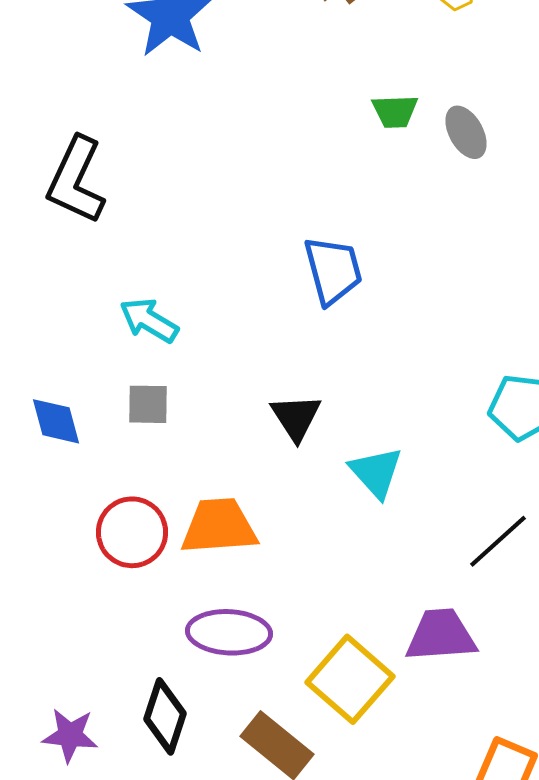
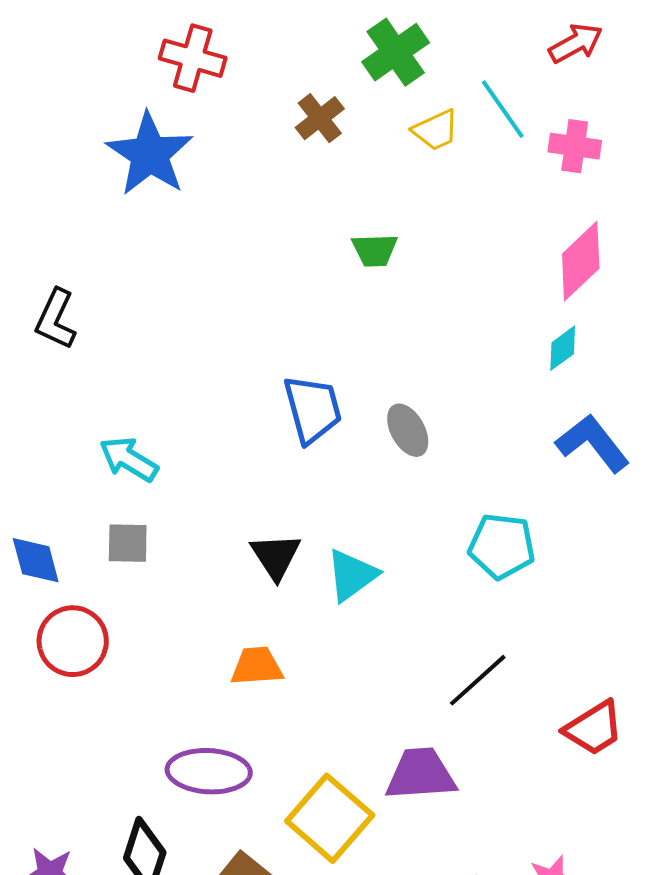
gray ellipse: (466, 132) -> (408, 430), moved
black L-shape: (76, 180) -> (56, 319), size x0.7
cyan triangle: (376, 472) -> (352, 575), moved, turned 36
orange trapezoid: (219, 526) -> (257, 666), moved, size x0.7
red circle: (132, 532) -> (73, 641), moved

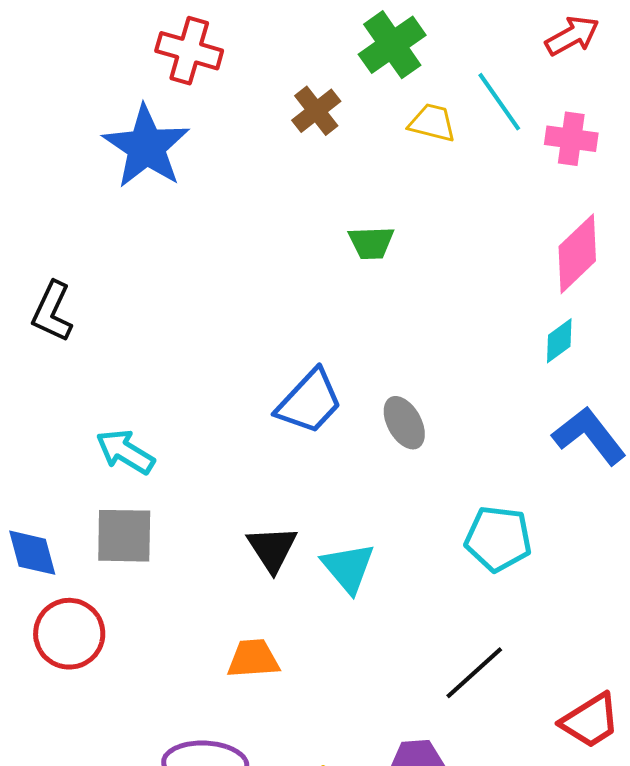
yellow trapezoid: (436, 130) -> (432, 123), turned -141
blue trapezoid: (313, 409) -> (309, 402), turned 58
gray square: (128, 543) -> (124, 536), size x1.4
cyan triangle: (352, 575) -> (348, 568), turned -34

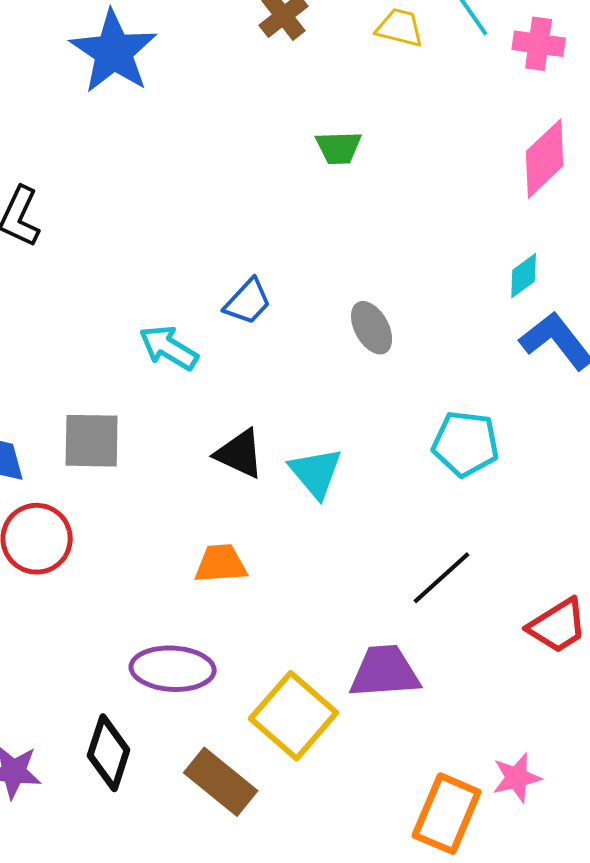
cyan diamond: (559, 341) -> (524, 276), moved
blue trapezoid: (309, 402) -> (248, 302), moved, size x0.7
cyan arrow: (125, 452) -> (169, 348), moved
black triangle: (272, 549) -> (240, 454), turned -32

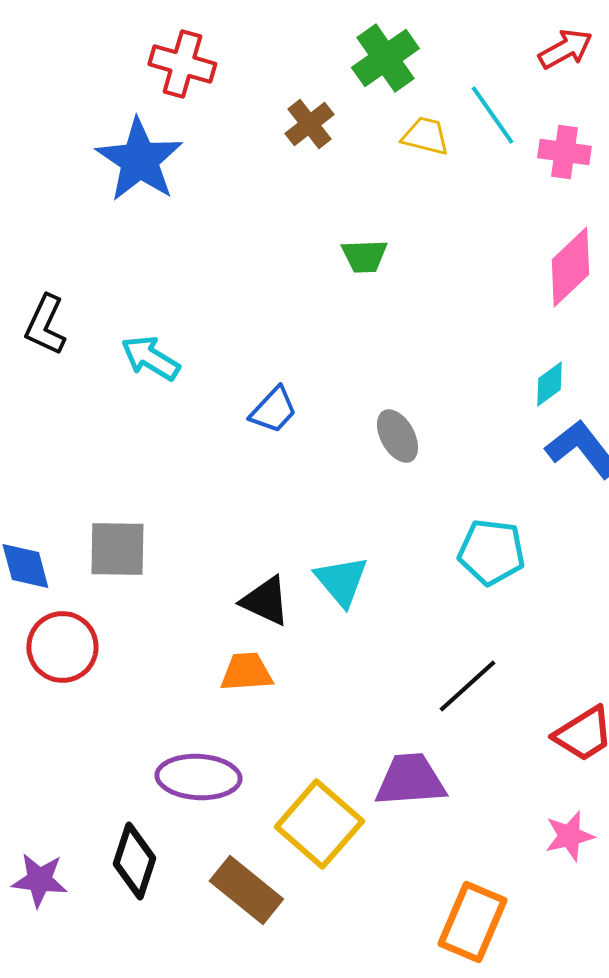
cyan arrow: (169, 348) -> (150, 358), moved
black triangle: (240, 454) -> (265, 601), moved
pink star: (517, 778) -> (569, 836), moved

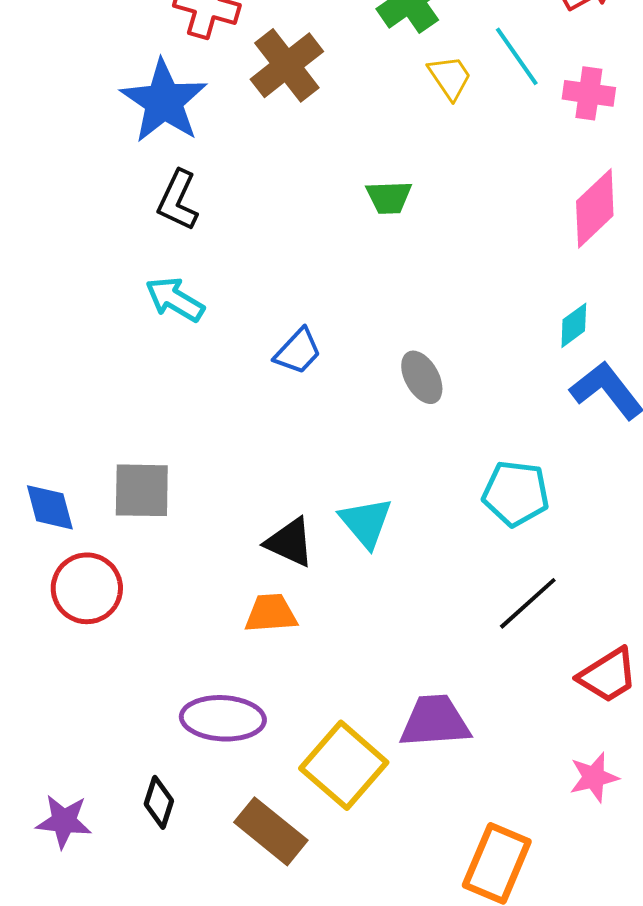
brown cross: (309, 124) -> (287, 65), moved, size x1.5
yellow trapezoid: (425, 136) -> (450, 77), turned 42
black L-shape: (45, 325) -> (178, 200), moved
black line: (467, 686) -> (528, 603), moved
black diamond: (134, 861) -> (159, 802), size x0.7

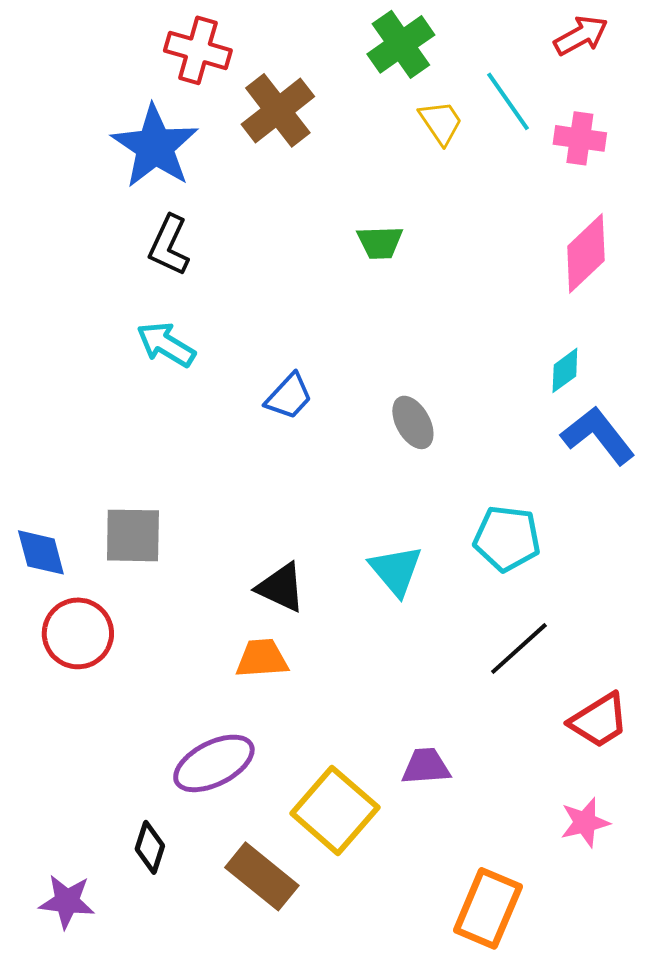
cyan triangle: (366, 522) -> (396, 570), moved
purple ellipse: (223, 718) -> (214, 763), turned -30
purple trapezoid: (435, 721) -> (426, 766), size x0.7
purple star: (64, 821) -> (67, 901), moved

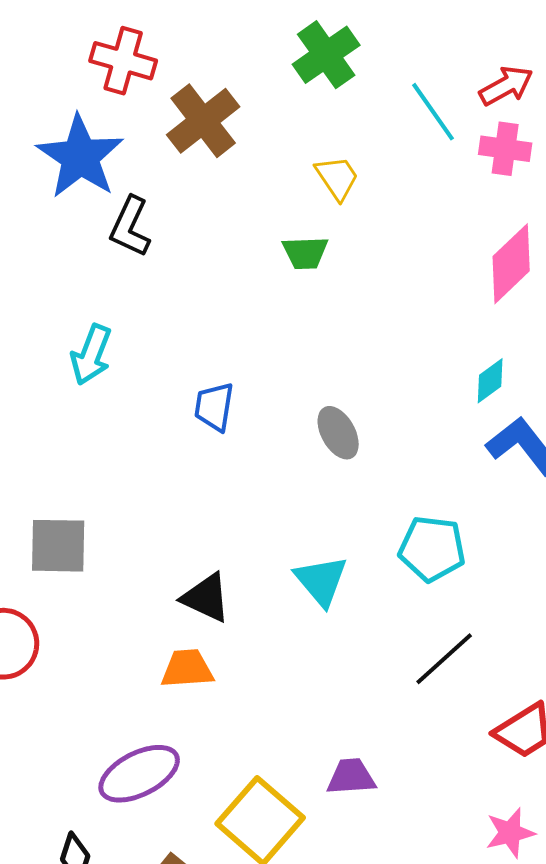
red arrow: (581, 35) -> (506, 86), moved
yellow trapezoid: (441, 122) -> (337, 178), moved
black L-shape: (169, 245) -> (130, 227), moved
cyan arrow: (166, 344) -> (91, 355), turned -100
blue trapezoid: (289, 396) -> (214, 407), turned 146

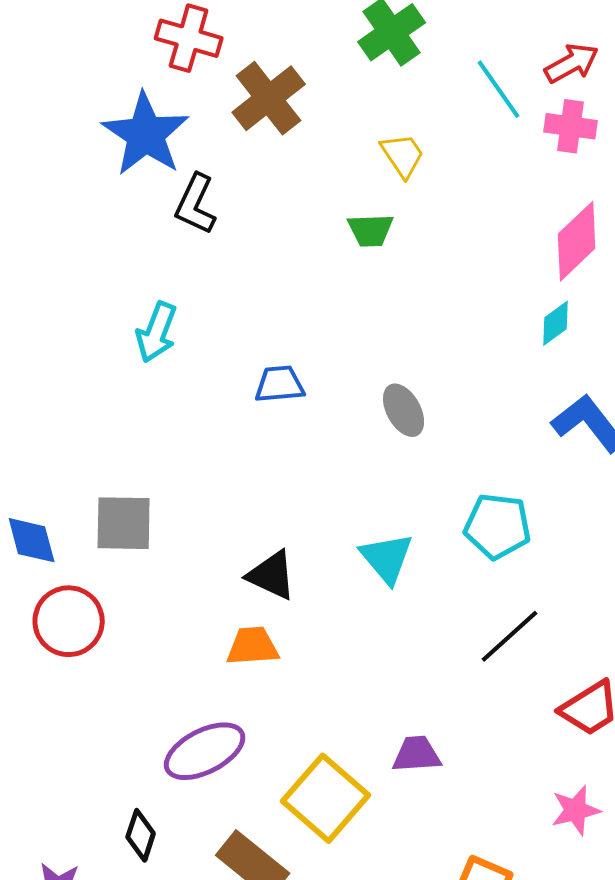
cyan diamond: (490, 381) -> (556, 323), moved
blue trapezoid: (214, 407) -> (280, 384), turned 76

